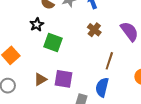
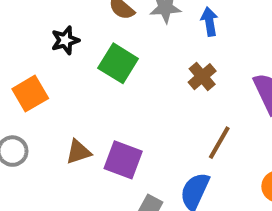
black star: (37, 25) -> (65, 40), moved
green square: (53, 43) -> (118, 63), moved

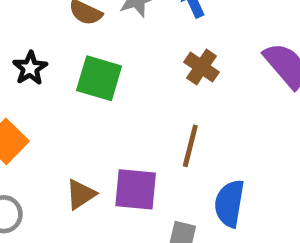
brown line: (219, 143) -> (190, 146), moved

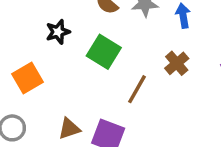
brown line: (190, 146) -> (137, 89), moved

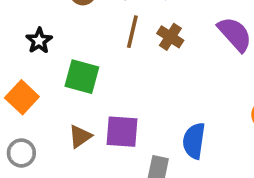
green square: (104, 52) -> (82, 77), moved
brown line: (137, 89) -> (132, 32), moved

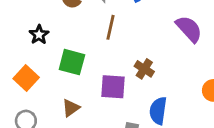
brown cross: (170, 37) -> (144, 69), moved
purple square: (122, 132) -> (113, 87), moved

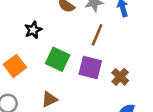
purple square: (113, 87) -> (90, 67), moved

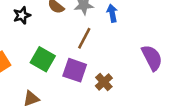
black star: (33, 30) -> (22, 15), moved

